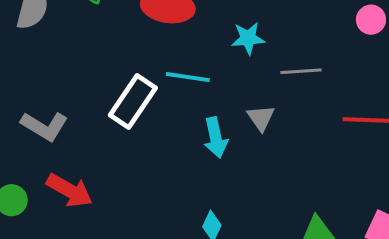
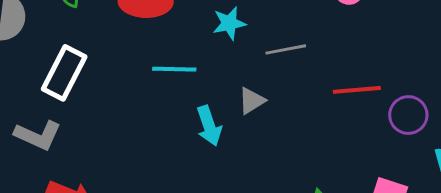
white rectangle: (133, 102) -> (64, 73), moved
gray triangle: (261, 118) -> (252, 101), turned 40

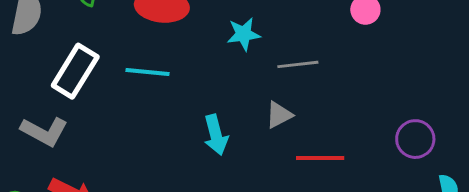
cyan line: (174, 69) -> (147, 72), moved
red line: (357, 90) -> (320, 158), moved
gray triangle: (252, 101) -> (279, 115), moved

